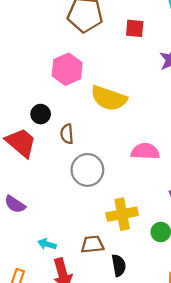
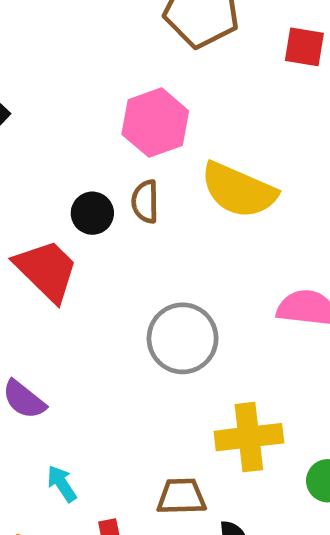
brown semicircle: (67, 134) -> (145, 202), moved
cyan arrow: (47, 244) -> (62, 484), moved, turned 36

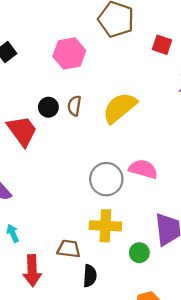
pink hexagon: (155, 123) -> (69, 53), moved
yellow semicircle: (239, 190) -> (120, 108), turned 108
gray circle: (183, 338) -> (106, 179), moved

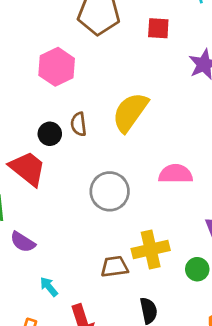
gray circle: (106, 179) -> (110, 191), moved
brown trapezoid: (69, 249) -> (114, 267), moved

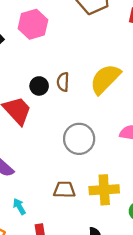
pink hexagon: (57, 67) -> (33, 24), moved
brown trapezoid: (114, 267) -> (64, 190), moved

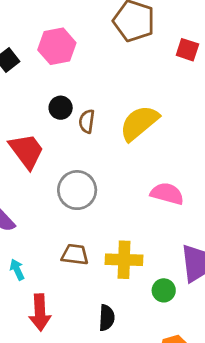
black circle: (39, 86) -> (61, 108), moved
gray circle: (79, 139) -> (77, 190), moved

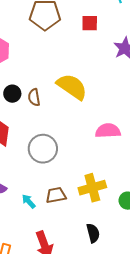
yellow semicircle: (139, 123) -> (72, 87), turned 92
cyan arrow: (17, 270) -> (29, 201), moved

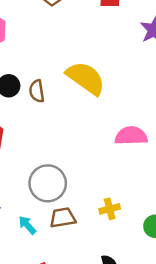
gray circle: (43, 149) -> (48, 183), moved
yellow cross: (92, 188) -> (110, 209), size x0.6

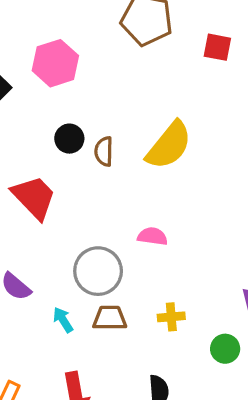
yellow semicircle: (86, 78) -> (169, 145), turned 84
pink semicircle: (131, 136) -> (152, 236), moved, size x0.7

